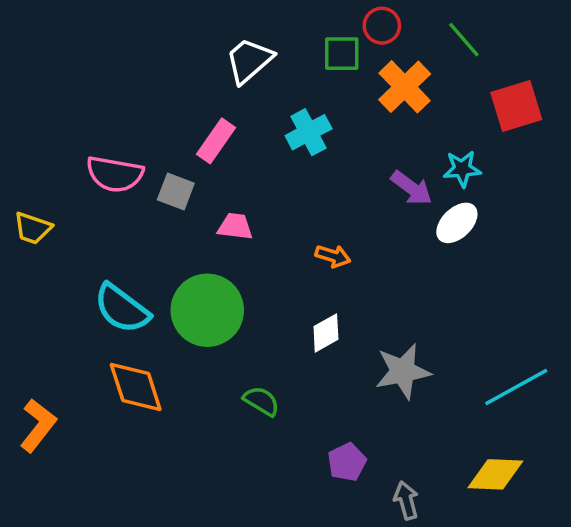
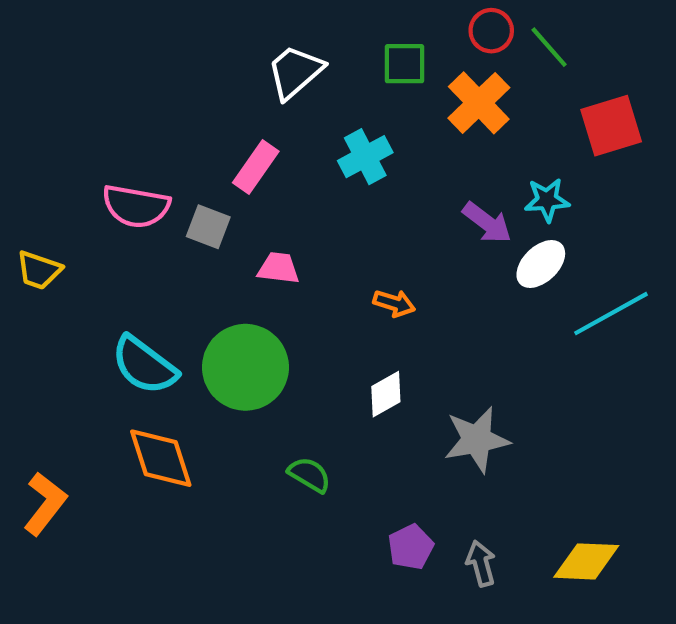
red circle: (382, 26) -> (491, 31), moved
cyan line: (516, 387) -> (611, 314), moved
gray arrow: (406, 500) -> (481, 563), moved

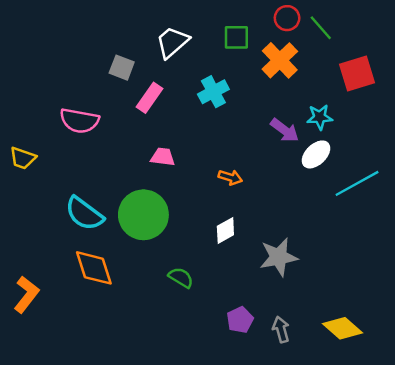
gray square: (208, 227) -> (122, 68), moved
yellow diamond: (586, 561) -> (343, 328), turned 39

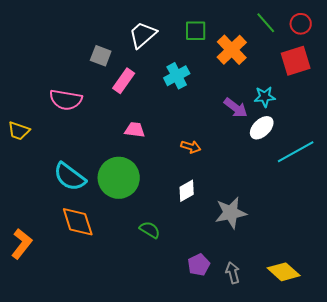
red circle: (287, 18) -> (301, 24), moved

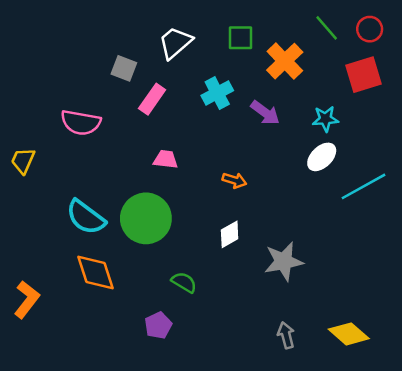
purple arrow: (236, 108) -> (265, 113), moved
yellow trapezoid: (19, 131) -> (23, 161), turned 95
purple pentagon: (199, 265) -> (158, 325), moved

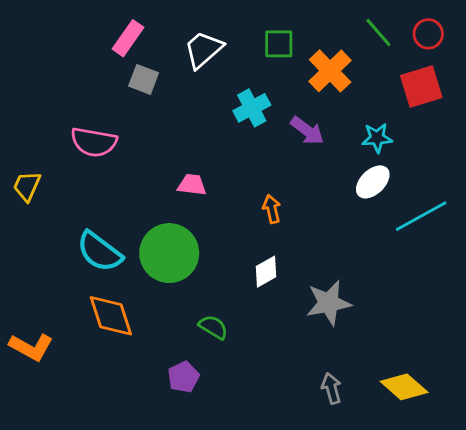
pink rectangle: (152, 99) -> (128, 38), moved
orange arrow: (234, 180) -> (272, 209), turned -120
orange L-shape: (27, 300) -> (31, 347), turned 81

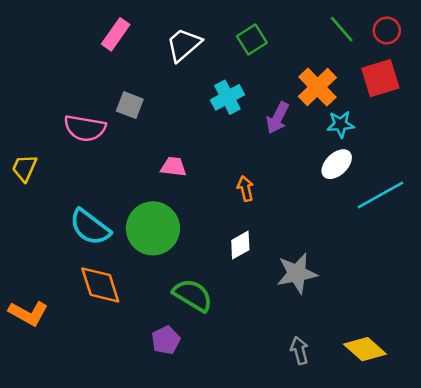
green square: (279, 44) -> (252, 39), turned -32
orange cross: (330, 71) -> (317, 87), moved
gray square: (144, 79) -> (130, 105), moved
purple arrow: (307, 131) -> (278, 118), turned 80
green semicircle: (213, 327) -> (193, 295), size x1.5

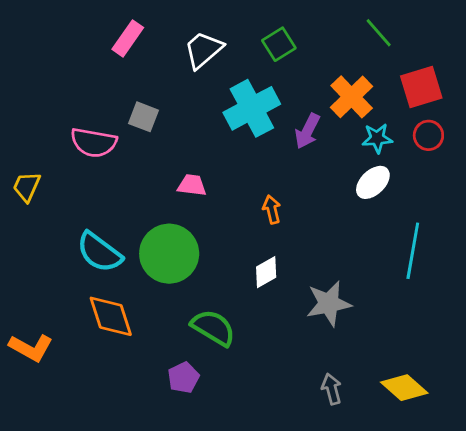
red circle: (387, 30) -> (428, 135), moved
cyan cross: (227, 97) -> (252, 108), size x1.5
cyan line: (380, 195) -> (413, 251), moved, turned -51

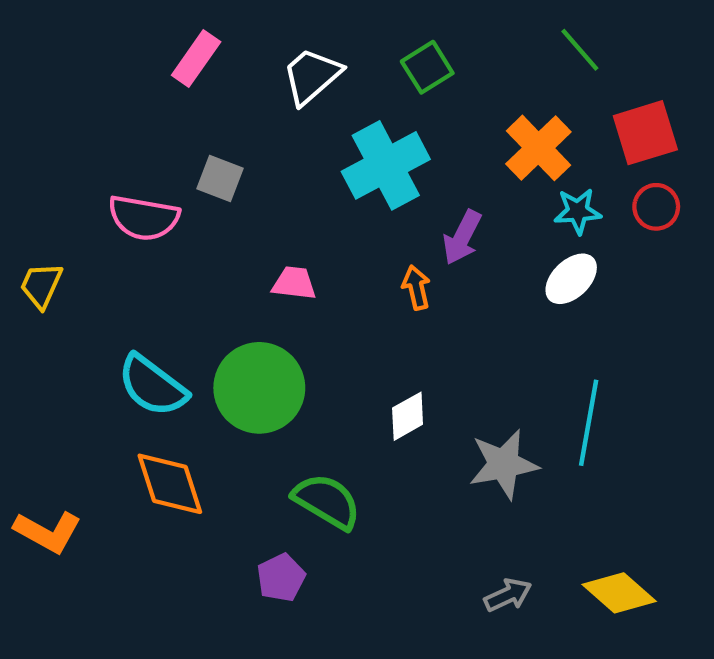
purple arrow: (307, 131) -> (462, 237), moved
orange arrow: (272, 209) -> (416, 288), moved
cyan line: (413, 251) -> (589, 423), moved
gray arrow: (332, 389) -> (508, 595), turned 80

